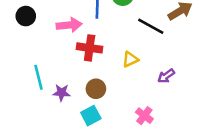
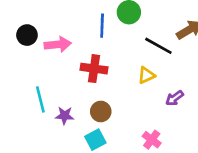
pink arrow: (69, 25) -> (58, 44), moved
yellow triangle: (130, 59) -> (146, 75), moved

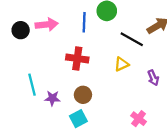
pink arrow: (58, 44) -> (47, 24), moved
purple arrow: (175, 98) -> (153, 78), moved, turned -77
pink cross: (152, 140) -> (139, 119), moved

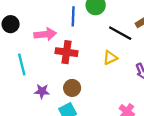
pink arrow: (47, 24) -> (45, 34), moved
cyan line: (32, 85) -> (22, 64), moved

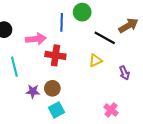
brown circle: (72, 88) -> (52, 88), moved

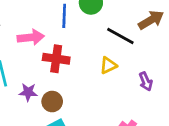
purple star: (33, 91) -> (28, 92), moved

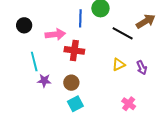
yellow triangle: (108, 65) -> (119, 65), moved
purple star: (28, 92) -> (44, 81), moved

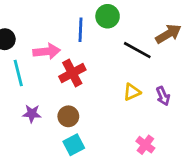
red cross: (74, 50) -> (72, 73), turned -36
cyan line: (34, 61) -> (18, 73), moved

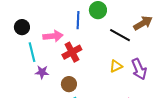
purple arrow: (163, 96) -> (139, 69), size x1.5
purple star: (32, 114) -> (42, 72), moved

